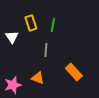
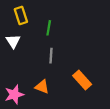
yellow rectangle: (31, 23) -> (21, 16), moved
green line: (53, 25) -> (49, 28), moved

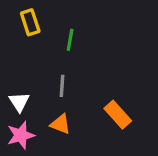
white triangle: (13, 41) -> (19, 102), moved
gray line: (51, 56) -> (62, 86), moved

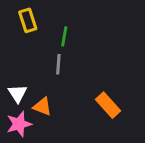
gray line: (62, 86) -> (58, 64), moved
orange triangle: (60, 124) -> (42, 107), moved

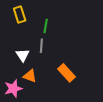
white triangle: (18, 93) -> (23, 55), moved
orange rectangle: (108, 105) -> (66, 73), moved

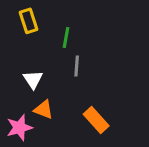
gray line: (41, 46) -> (77, 66), moved
orange rectangle: (66, 73) -> (96, 120), moved

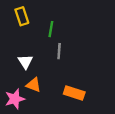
orange rectangle: (96, 120) -> (74, 93), turned -30

